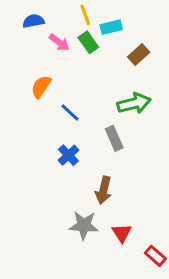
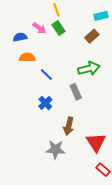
blue semicircle: (33, 21) -> (20, 37), moved
cyan rectangle: (111, 27) -> (101, 16), moved
orange semicircle: (41, 87) -> (27, 57), turned 56
red triangle: (122, 233) -> (96, 142), moved, size x1.5

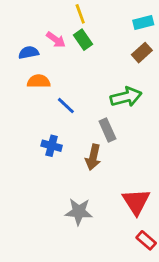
brown rectangle: (92, 36) -> (142, 53), moved
blue cross: (45, 103) -> (52, 146), moved, turned -32
brown arrow: (69, 126) -> (93, 157), moved

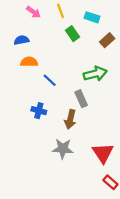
cyan rectangle: (143, 22) -> (92, 17), moved, turned 32
pink arrow: (56, 40) -> (33, 12), moved
green rectangle: (83, 40) -> (72, 34), moved
gray star: (79, 212) -> (63, 149), moved

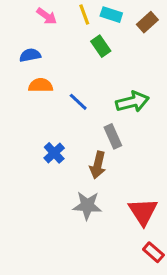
cyan rectangle: (92, 17) -> (111, 15), moved
brown rectangle: (107, 40) -> (147, 22), moved
blue line: (50, 80) -> (78, 102), moved
blue cross: (39, 111) -> (54, 153), turned 32

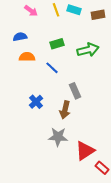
brown rectangle: (147, 22) -> (98, 15), turned 32
green rectangle: (101, 46) -> (57, 44), moved, turned -72
green arrow: (132, 102) -> (88, 50), moved
red triangle: (143, 212) -> (85, 151), moved, turned 30

